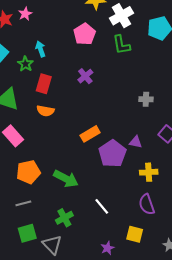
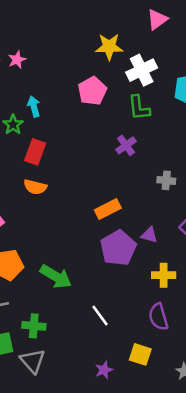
purple cross: (85, 76) -> (126, 145), moved
orange rectangle: (90, 134) -> (108, 209), moved
green cross: (64, 218) -> (34, 326), moved, turned 30

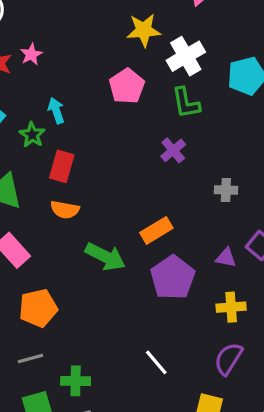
purple triangle: (149, 235) -> (226, 258), moved
green arrow: (56, 277) -> (105, 257), moved
purple semicircle: (158, 317) -> (228, 359), turned 52

